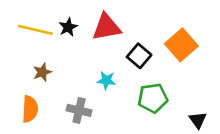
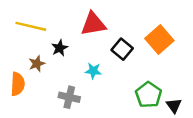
black star: (68, 27) -> (60, 48), moved
green pentagon: (153, 98) -> (149, 95), moved, turned -30
orange semicircle: (30, 109) -> (18, 84), moved

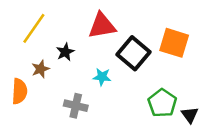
yellow line: (31, 26) -> (34, 28), turned -68
orange square: (159, 40) -> (174, 43), turned -32
black square: (122, 49) -> (133, 53), size x1.4

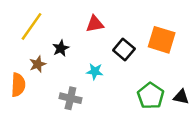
red triangle: (102, 26) -> (95, 24), size x0.7
black square: (133, 53) -> (124, 50), size x0.7
black triangle: (190, 115) -> (181, 97), moved, turned -42

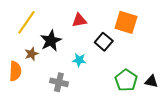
orange square: (162, 40) -> (126, 22), moved
black star: (61, 48) -> (51, 41), size x1.5

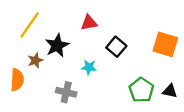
orange square: (126, 22) -> (165, 44), moved

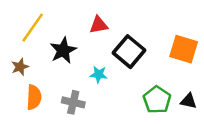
black square: (116, 47) -> (129, 52), size x1.4
brown star: (35, 60) -> (20, 67), moved
orange semicircle: (17, 80) -> (34, 97), moved

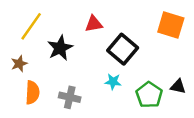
orange square: (184, 49) -> (171, 25), moved
cyan star: (99, 74) -> (113, 82), moved
black triangle: (189, 101) -> (178, 86), moved

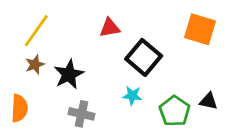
black star: (60, 48) -> (69, 74), moved
brown star: (19, 64) -> (35, 64), moved
orange semicircle: (32, 92) -> (19, 108), moved

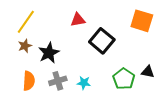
cyan star: (132, 96) -> (84, 83), moved
orange semicircle: (19, 108) -> (29, 81), moved
gray cross: (81, 114) -> (58, 81), turned -30

